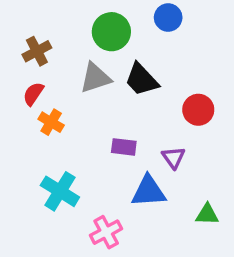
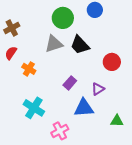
brown cross: (37, 51) -> (12, 28), moved
red semicircle: (33, 94) -> (11, 53), moved
purple rectangle: (124, 147) -> (70, 83), turned -56
purple triangle: (173, 158) -> (98, 89), turned 32

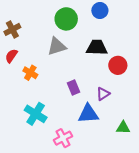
black trapezoid: (80, 45) -> (97, 47), moved, turned 135
purple rectangle: (70, 83) -> (74, 87), turned -64

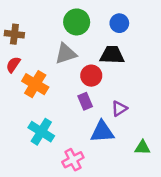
blue circle: (100, 11) -> (119, 23), moved
brown cross: (12, 29) -> (14, 34), turned 35
red circle: (118, 65) -> (91, 76), moved
orange cross: (30, 73) -> (35, 84), size x1.5

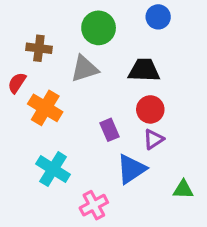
blue circle: (119, 23) -> (158, 17), moved
brown cross: (14, 34) -> (39, 48), moved
red circle: (91, 76) -> (150, 109), moved
blue triangle: (102, 132) -> (131, 169), turned -30

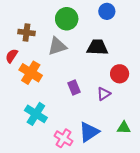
red circle: (150, 109) -> (120, 74), moved
blue triangle: (131, 169) -> (89, 132), moved
pink cross: (94, 205) -> (63, 138), turned -30

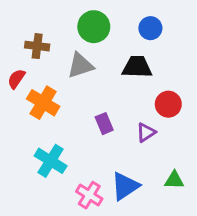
blue circle: (107, 11) -> (150, 28), moved

